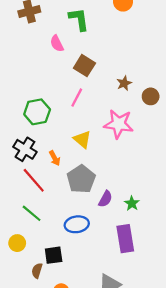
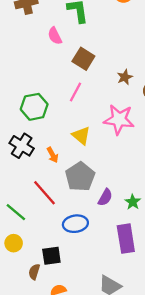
red line: (34, 180) -> (45, 193), moved
green line: (32, 213) -> (16, 212), moved

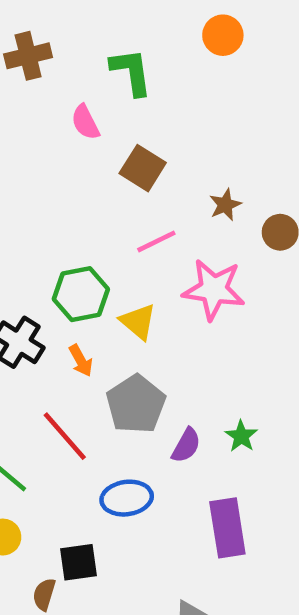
pink line: (75, 92) -> (156, 241), moved, turned 36
green hexagon: (34, 107) -> (81, 294), moved
green star: (133, 202) -> (241, 436), moved

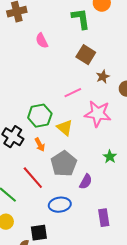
green L-shape: (131, 72) -> (81, 19), moved
brown square: (143, 168) -> (86, 55), moved
green star: (241, 436) -> (110, 157), moved
purple rectangle: (227, 528) -> (104, 218), size x0.7

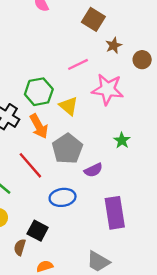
orange arrow: (40, 145) -> (39, 126), size x1.5
purple semicircle: (86, 182) -> (93, 170), turned 35
purple rectangle: (104, 218) -> (115, 213), size x1.5
black square: (39, 233) -> (38, 231), turned 36

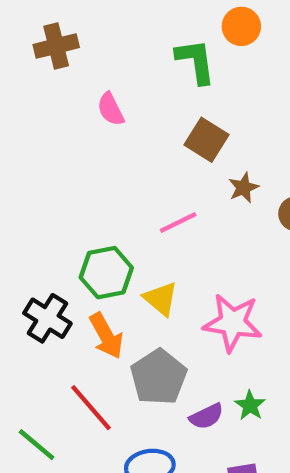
pink star: (108, 89) -> (233, 323), moved
green star: (122, 140) -> (250, 405), moved

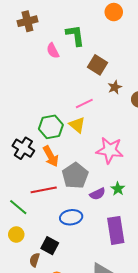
green L-shape: (196, 61) -> (75, 35), moved
yellow triangle: (161, 299) -> (77, 125), moved
red line: (91, 408) -> (44, 190), turned -60

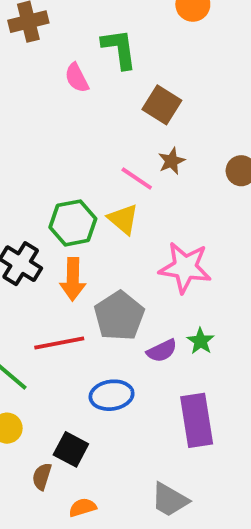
brown star: (115, 87) -> (172, 161), moved
pink line: (84, 103) -> (137, 178), turned 60
orange arrow: (51, 156) -> (73, 279), turned 30

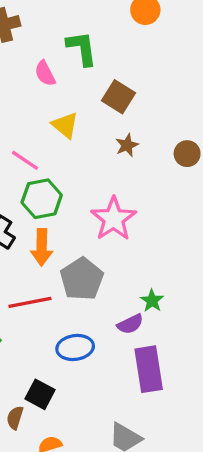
pink line: (137, 178) -> (25, 160), moved
yellow triangle: (123, 219) -> (65, 125), moved
pink star: (185, 267) -> (114, 219), moved, turned 30
purple semicircle: (162, 351) -> (130, 324), moved

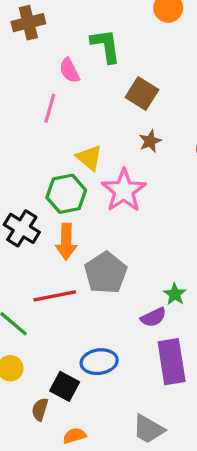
yellow triangle: (65, 125) -> (89, 158), moved
pink line: (25, 160) -> (50, 108), moved, turned 72
pink star: (114, 219) -> (124, 191), moved
blue ellipse: (75, 347) -> (99, 362), moved

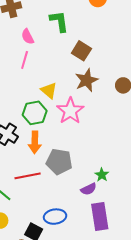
pink semicircle: (70, 70) -> (28, 37), moved
brown star: (150, 141) -> (87, 80), size x1.6
gray pentagon: (106, 273) -> (59, 162), turned -30

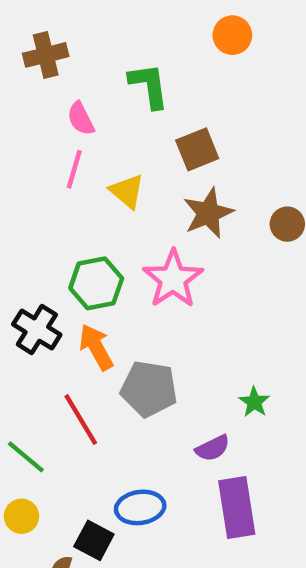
brown square: (81, 51) -> (197, 149), turned 36
yellow triangle: (49, 90) -> (127, 191), moved
orange arrow: (35, 142) -> (96, 347), turned 150
green star: (102, 175) -> (254, 402), moved
red line: (28, 176) -> (81, 420), turned 70

